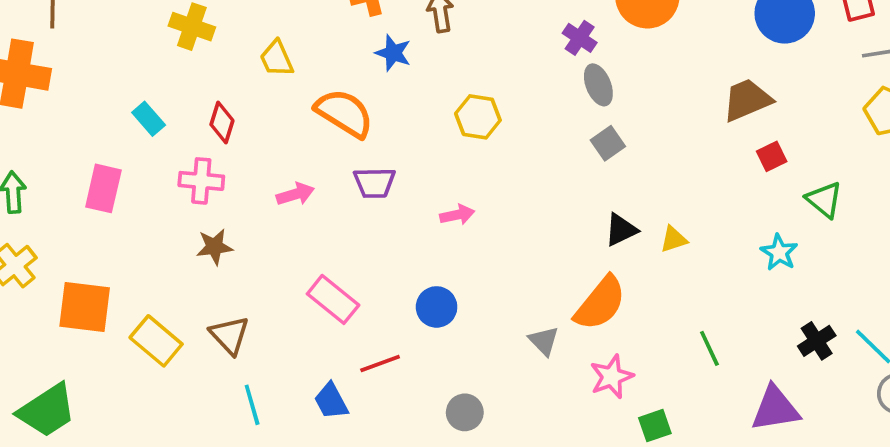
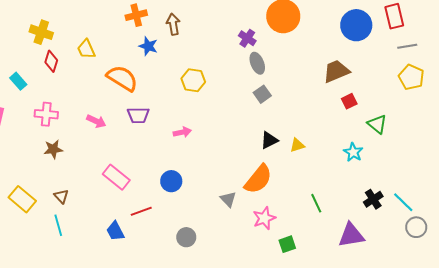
red diamond: (222, 123) -> (51, 61), moved
pink arrow: (295, 194) -> (96, 121), turned 42
brown triangle: (230, 335) -> (61, 196), size x0.7
cyan line: (252, 405) -> (58, 225), moved

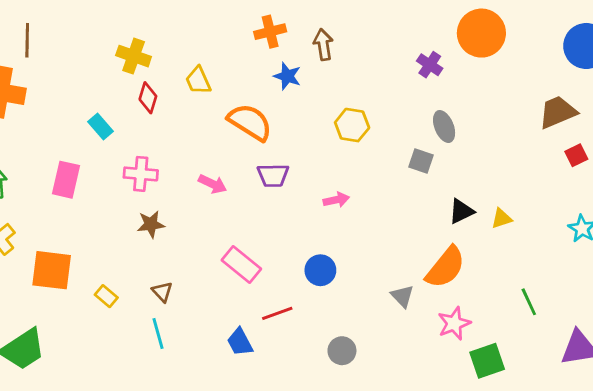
gray ellipse: (257, 63) -> (444, 126), moved
gray square: (262, 94) -> (421, 161), moved, turned -36
yellow rectangle: (22, 199) -> (106, 296), size x0.6
green square: (287, 244) -> (487, 361), size x1.4

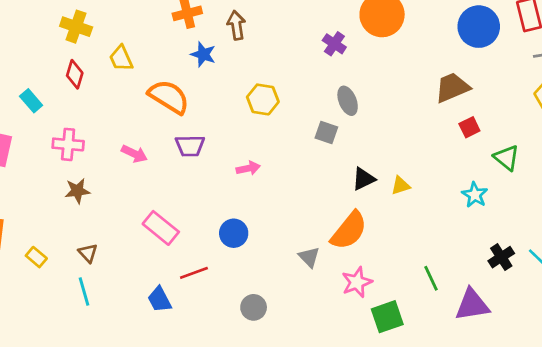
yellow cross: (134, 56) -> (76, 27), moved
green line: (529, 302) -> (431, 278), moved

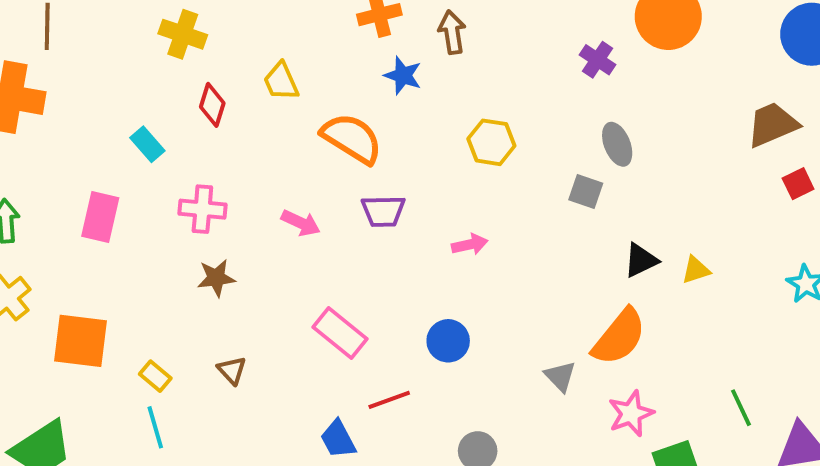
yellow cross: (76, 27) -> (183, 34), moved
cyan line: (84, 291) -> (155, 427), moved

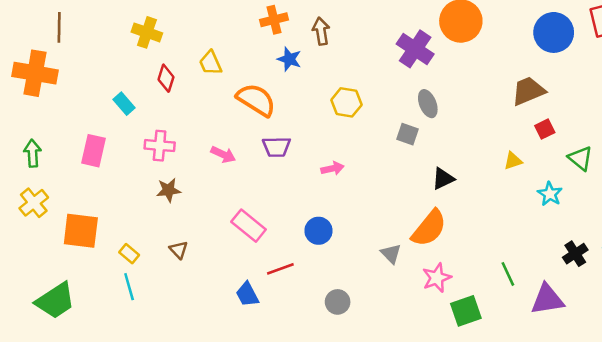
purple cross: (598, 60) -> (415, 49), size x1.6
yellow triangle: (696, 270) -> (513, 161), moved

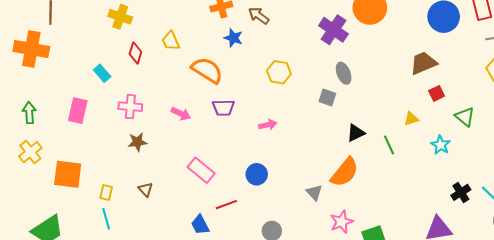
brown arrow: (321, 31) -> (259, 16), turned -45
yellow rectangle: (129, 254) -> (106, 192), turned 63
green line: (508, 274) -> (389, 145), moved
pink star: (437, 278) -> (342, 222), moved

